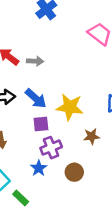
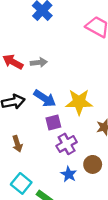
blue star: (39, 168) -> (69, 174), moved

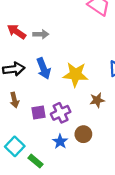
blue arrow: (45, 98) -> (44, 68), turned 30
purple square: (53, 123) -> (38, 113), moved
brown arrow: (17, 144) -> (14, 100), moved

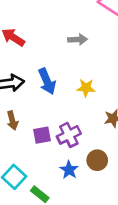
gray arrow: (41, 34) -> (78, 40), moved
yellow star: (75, 74) -> (86, 88), size x0.6

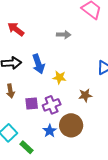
yellow star: (86, 88) -> (59, 77), moved
brown circle: (97, 160) -> (71, 125), size x1.5

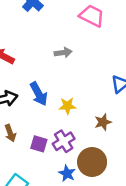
purple square: (32, 103) -> (39, 144), turned 32

